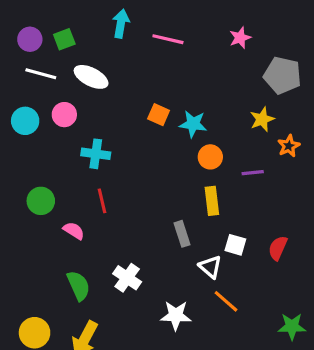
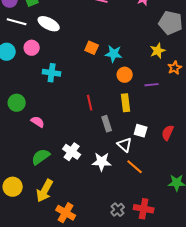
red line: (102, 201) -> (90, 103), moved
green semicircle: (78, 286) -> (41, 157), turned -102
white star: (176, 315) -> (102, 162), moved

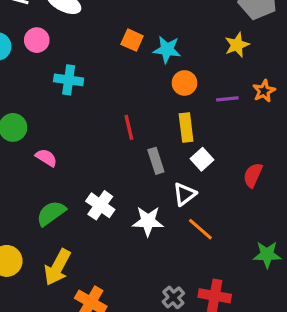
orange star: (175, 68) -> (264, 91), moved
white square: (141, 131) -> (202, 159), moved, turned 32
white triangle: (125, 145) -> (184, 194), turned 42

